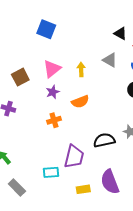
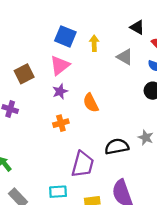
blue square: (46, 29) -> (65, 36), moved
yellow arrow: (81, 69) -> (94, 43), moved
orange semicircle: (80, 102) -> (91, 103), turned 84
cyan rectangle: (51, 172) -> (58, 192), moved

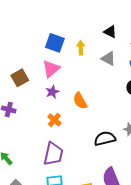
black triangle: (137, 27) -> (110, 32), moved
orange cross: (61, 123) -> (54, 120), turned -32
purple trapezoid: (83, 164) -> (53, 154), moved

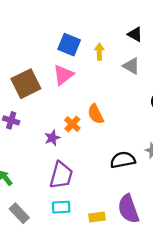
brown square: (20, 78) -> (26, 84), size x1.4
purple star: (52, 92) -> (52, 138), moved
orange cross: (54, 120) -> (72, 124), moved

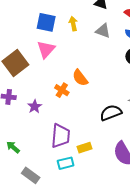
purple star: (52, 138) -> (35, 107), moved
yellow rectangle: (97, 217) -> (85, 148), moved

